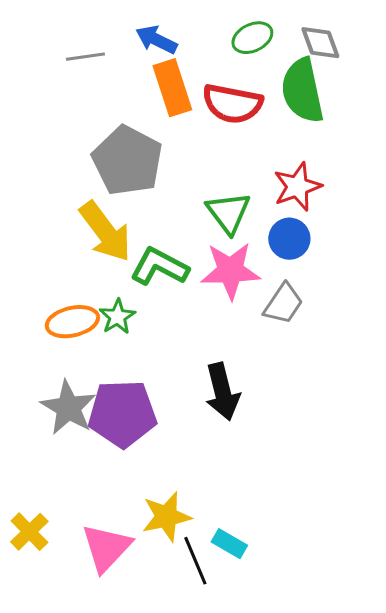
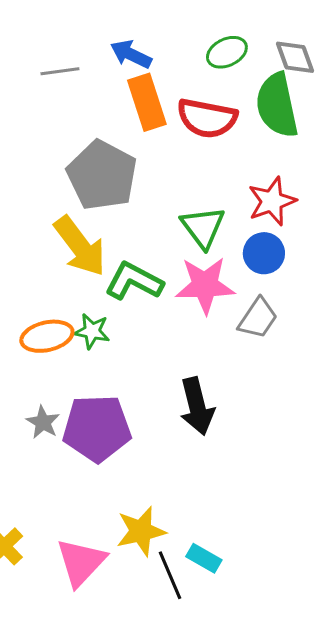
green star: (117, 317) -> (92, 331), turned -30
gray star: (68, 408) -> (43, 422), size x0.6

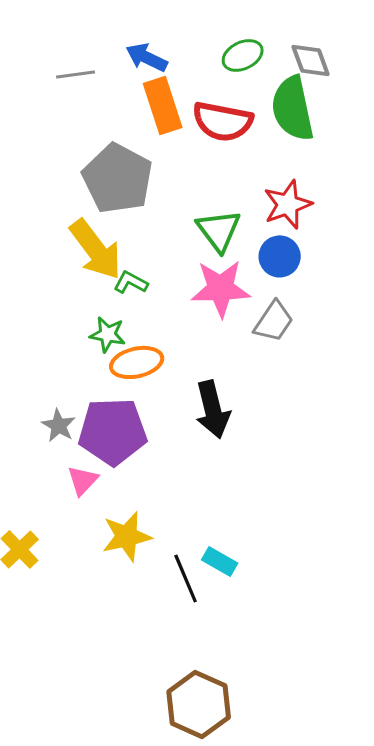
green L-shape: (134, 281) -> (131, 282), moved, size x0.6
orange ellipse: (47, 336) -> (137, 362), moved
yellow star: (141, 531) -> (127, 536), moved
pink triangle: (81, 562) -> (83, 480), moved, size x0.6

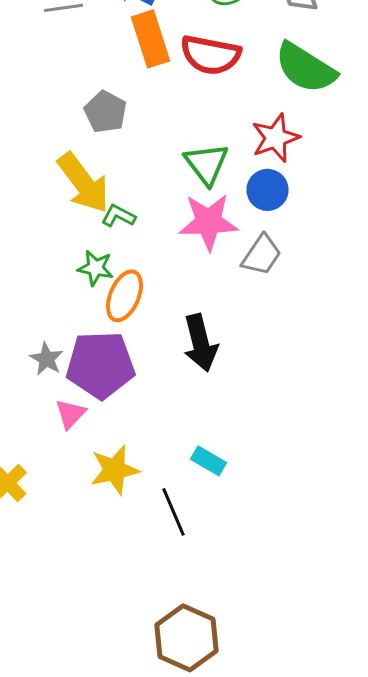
green semicircle: (293, 108) -> (306, 68), moved, turned -46
gray pentagon: (118, 178) -> (106, 112), size x0.6
orange ellipse: (137, 362) -> (124, 296), turned -54
cyan rectangle: (220, 561) -> (208, 461), moved

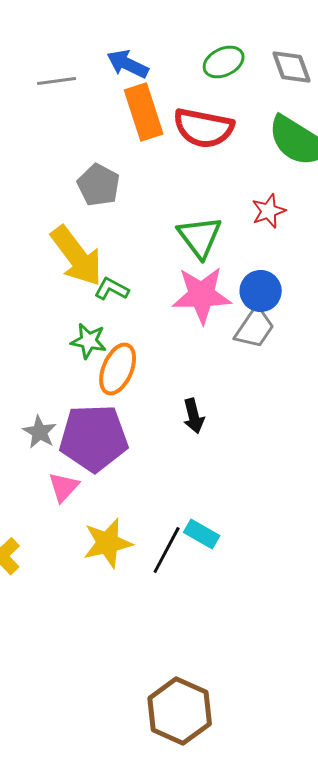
red star: (276, 138) -> (269, 211), size x0.7
blue circle: (268, 190) -> (261, 291), moved
black arrow: (200, 343) -> (194, 416), size x0.6
black line: (174, 512) -> (167, 550), moved, turned 51

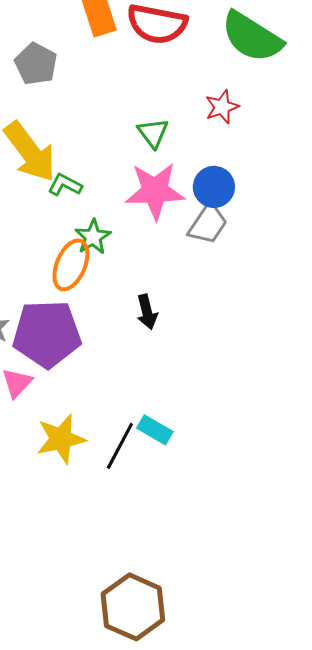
gray pentagon: (99, 185) -> (36, 64), moved
green triangle: (200, 237) -> (153, 133), size x0.7
green star: (89, 341) -> (93, 237), moved, turned 30

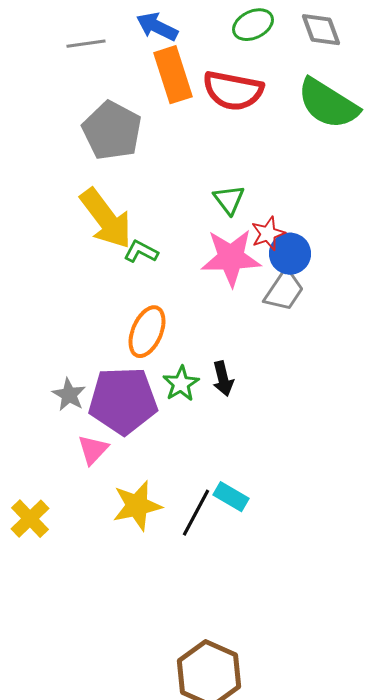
gray pentagon: (36, 64) -> (112, 131), size x1.4
red star: (222, 107) -> (268, 234), moved
green star: (93, 237) -> (181, 384), moved

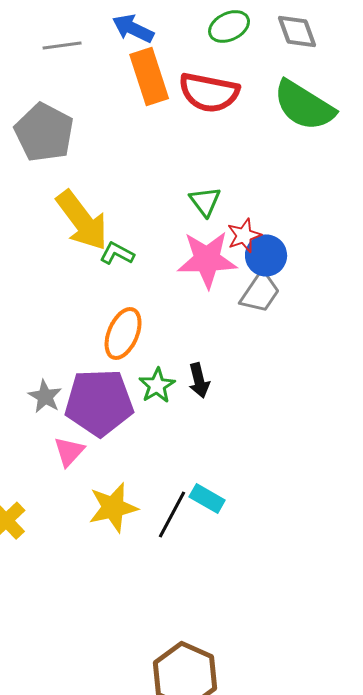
gray pentagon: (112, 131) -> (44, 132), moved

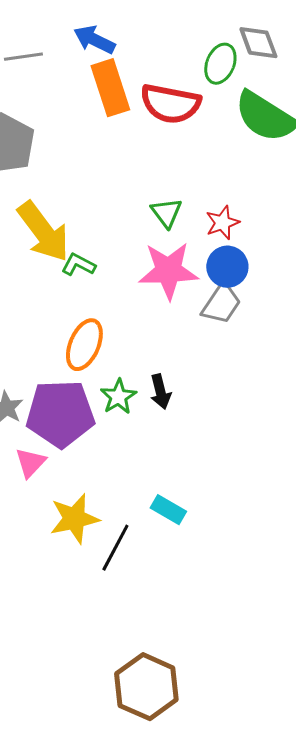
green ellipse: (229, 26) -> (220, 64), moved, turned -42
red star: (244, 235) -> (222, 223), moved
black line: (172, 514) -> (115, 548), moved

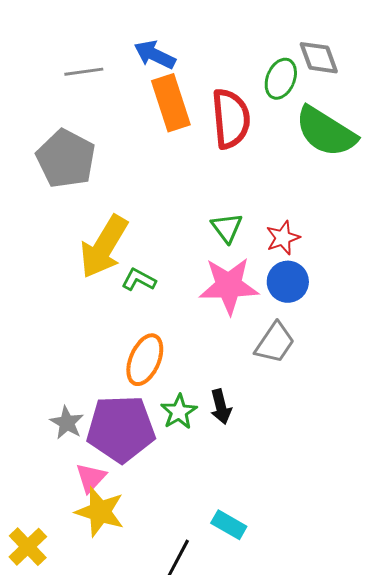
red semicircle: (170, 104) -> (231, 119), turned -106
yellow arrow: (43, 232) -> (104, 247), turned 68
gray trapezoid: (221, 304) -> (275, 343), moved
yellow star: (74, 519) -> (100, 512), moved, turned 30

